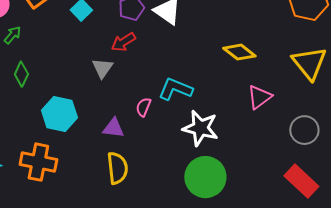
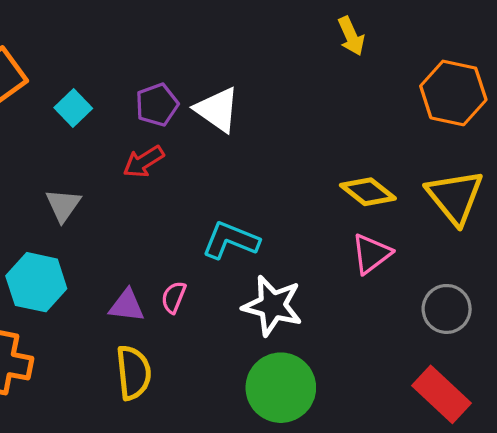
yellow diamond: (239, 52) -> (368, 192), moved
gray triangle: (102, 68) -> (63, 205), moved
pink semicircle: (143, 107) -> (174, 297), moved

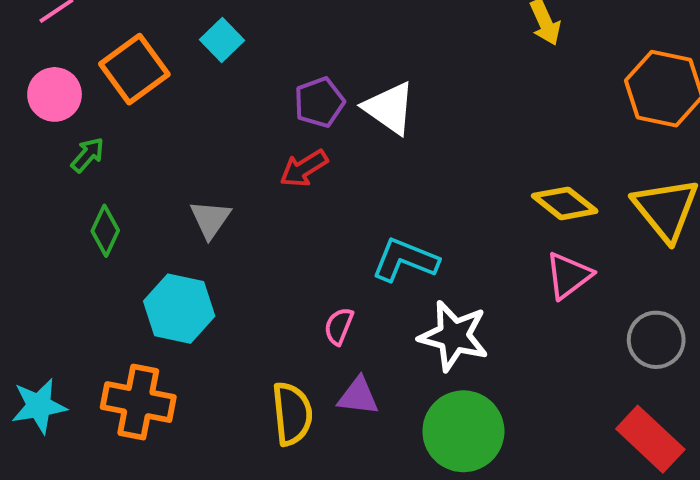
cyan square: (73, 108) -> (222, 40), moved
purple triangle: (127, 306) -> (358, 396), moved

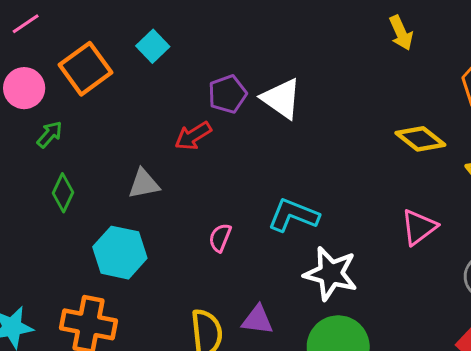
red arrow: (304, 168) -> (193, 136), moved
yellow diamond: (565, 203) -> (420, 139), moved
gray triangle: (210, 219) -> (144, 184), turned 44
pink semicircle: (339, 326) -> (220, 238), moved

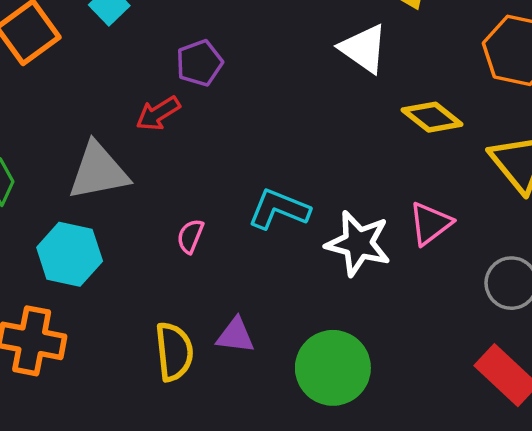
white triangle: (281, 99) -> (364, 49), moved
gray triangle: (144, 184) -> (98, 171), size x1.6
white star: (331, 274) -> (358, 243), moved

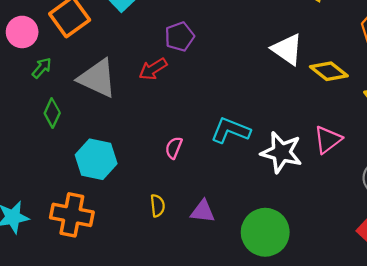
white triangle: (364, 49) -> (287, 49), moved
gray triangle: (98, 171) -> (97, 78), moved, turned 36
yellow semicircle: (174, 352) -> (158, 206), moved, size x0.6

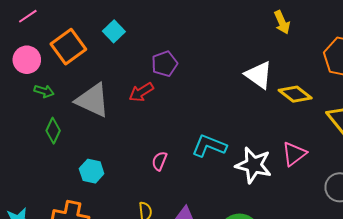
green arrow: (42, 68) -> (44, 91), turned 66
cyan hexagon: (96, 159) -> (92, 171), size x0.7

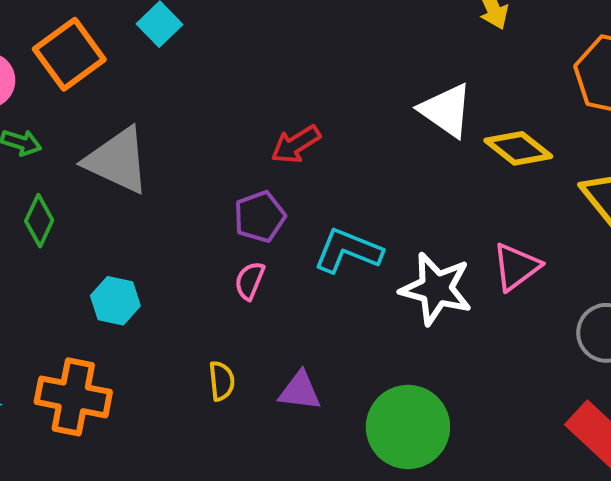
purple pentagon: (165, 64) -> (260, 217), moved
red arrow: (141, 92) -> (296, 144), moved

